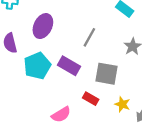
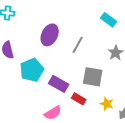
purple ellipse: (43, 26) -> (50, 35), moved
purple rectangle: (69, 66) -> (59, 84), moved

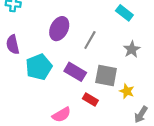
purple rectangle: (59, 84) -> (75, 72), moved
yellow star: (107, 104) -> (127, 91), moved

